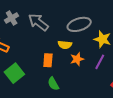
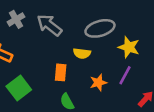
orange star: (77, 59) -> (98, 83), moved

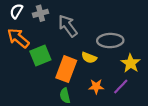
orange rectangle: (61, 72) -> (66, 69), size x1.6
green square: (19, 88) -> (40, 56), moved

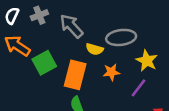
yellow semicircle: (89, 58) -> (95, 49), moved
orange star: (96, 86) -> (111, 72), moved

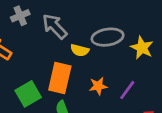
yellow star: (147, 61) -> (142, 48), moved
green square: (44, 63) -> (28, 94), moved
orange star: (111, 72) -> (98, 86), moved

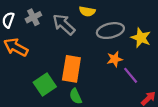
yellow semicircle: (80, 50) -> (87, 11), moved
orange star: (98, 86) -> (115, 59), moved
purple line: (127, 90) -> (131, 75), turned -72

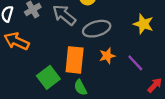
gray ellipse: (110, 31) -> (97, 29), moved
orange star: (115, 59) -> (107, 56), moved

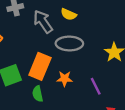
orange star: (107, 56) -> (65, 79), moved

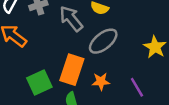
gray ellipse: (69, 44) -> (103, 41), turned -35

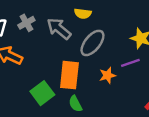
orange star: (101, 81) -> (107, 75), moved
purple line: (137, 87) -> (130, 63), moved, turned -66

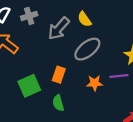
yellow semicircle: (83, 14) -> (84, 19), turned 35
gray arrow: (59, 29) -> (59, 28), turned -100
orange rectangle: (69, 75) -> (59, 75), size x0.6

